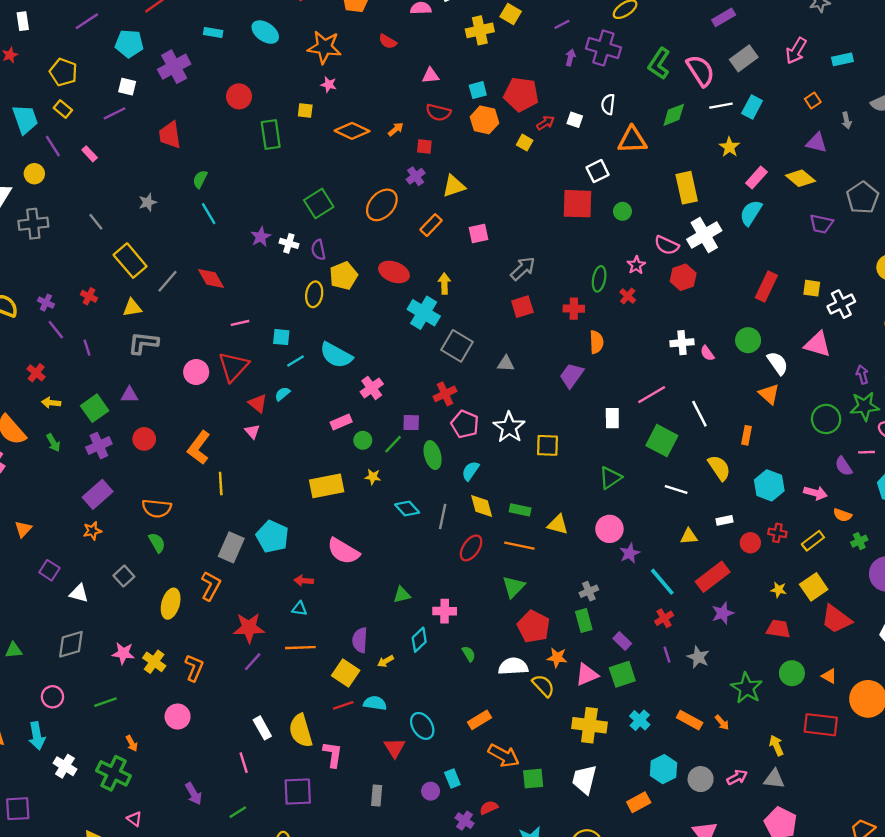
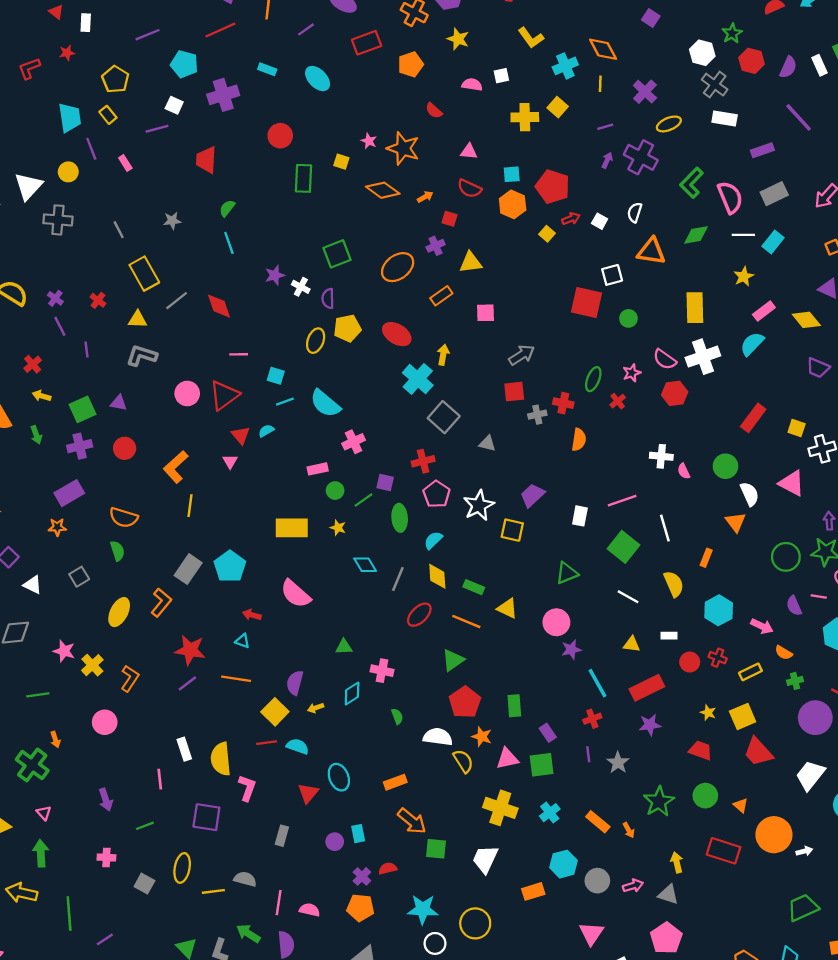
orange star: (324, 47) -> (403, 148), moved
purple trapezoid: (572, 375) -> (532, 495), moved
gray cross: (589, 591) -> (537, 415), moved

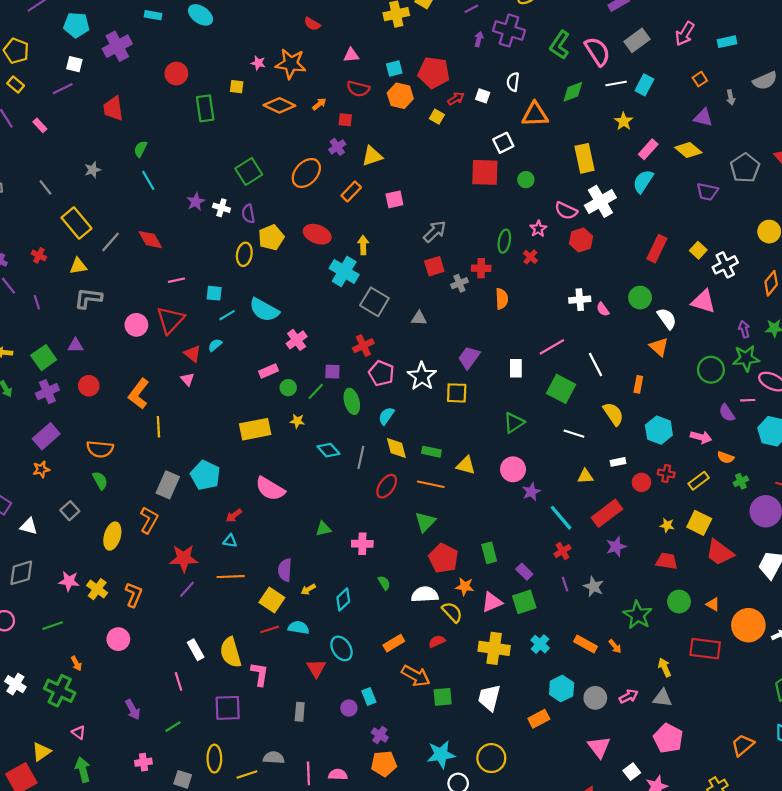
yellow square: (797, 428) -> (698, 250), turned 35
red arrow: (252, 615) -> (234, 516), turned -42
cyan diamond: (352, 693) -> (343, 600), moved
yellow square: (743, 717) -> (699, 523), turned -30
red semicircle: (388, 868) -> (437, 641), moved

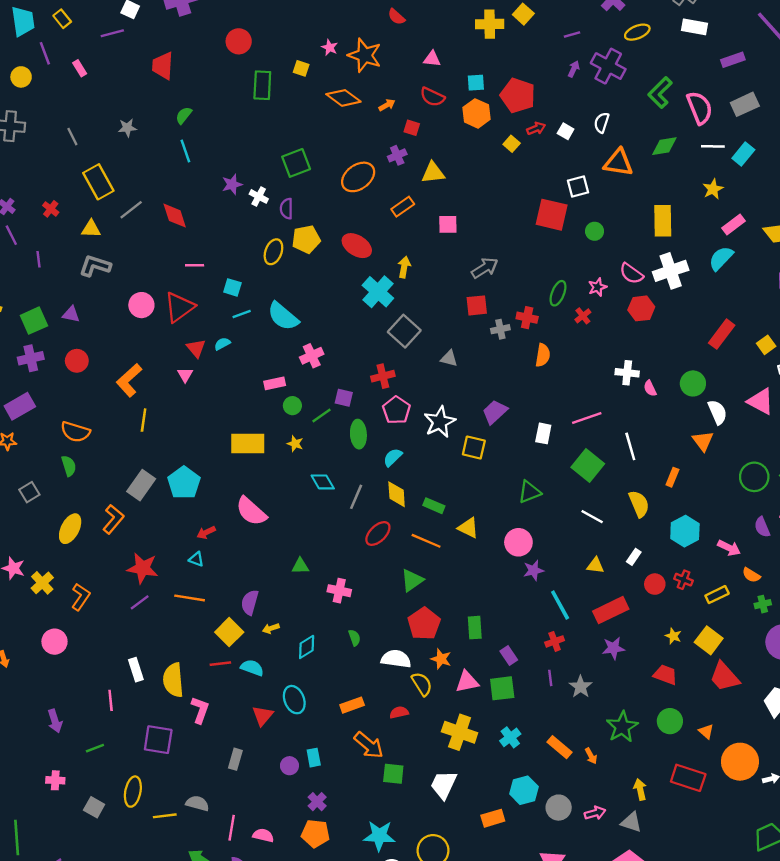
white rectangle: (618, 462) -> (634, 557), turned -56

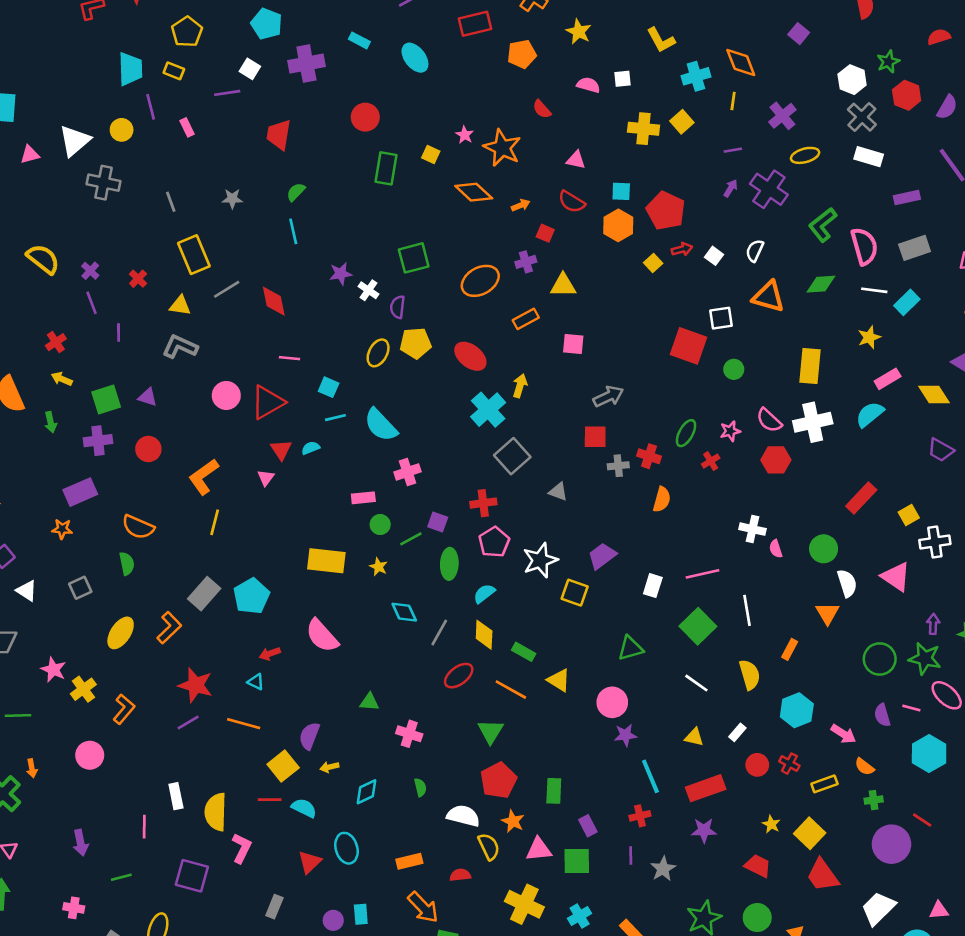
yellow rectangle: (62, 19) -> (174, 71), turned -36
green triangle: (412, 580) -> (491, 731), turned -30

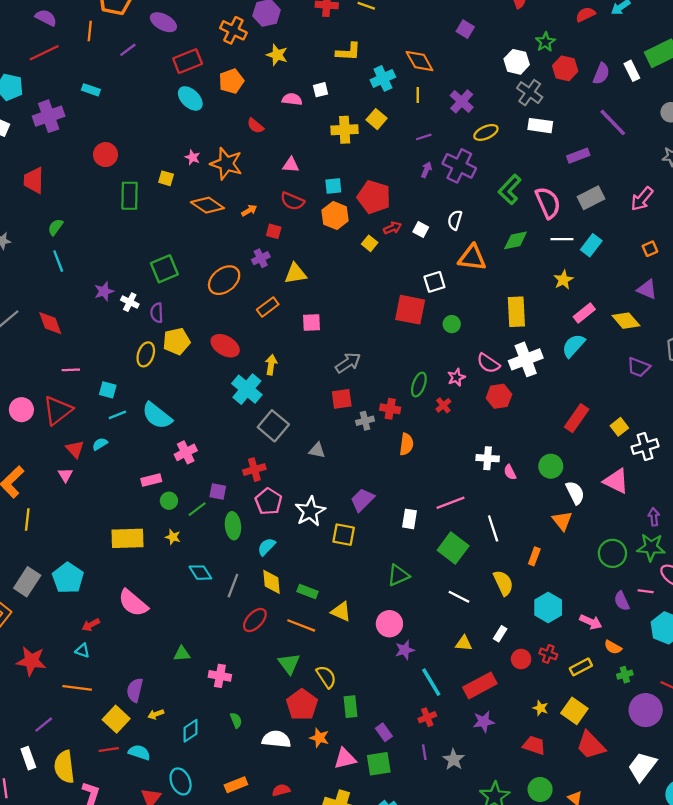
yellow L-shape: (661, 40) -> (348, 52), turned -50
cyan ellipse: (415, 58) -> (190, 98), moved
purple line: (188, 722) -> (44, 725), moved
yellow semicircle: (489, 847) -> (326, 677), moved

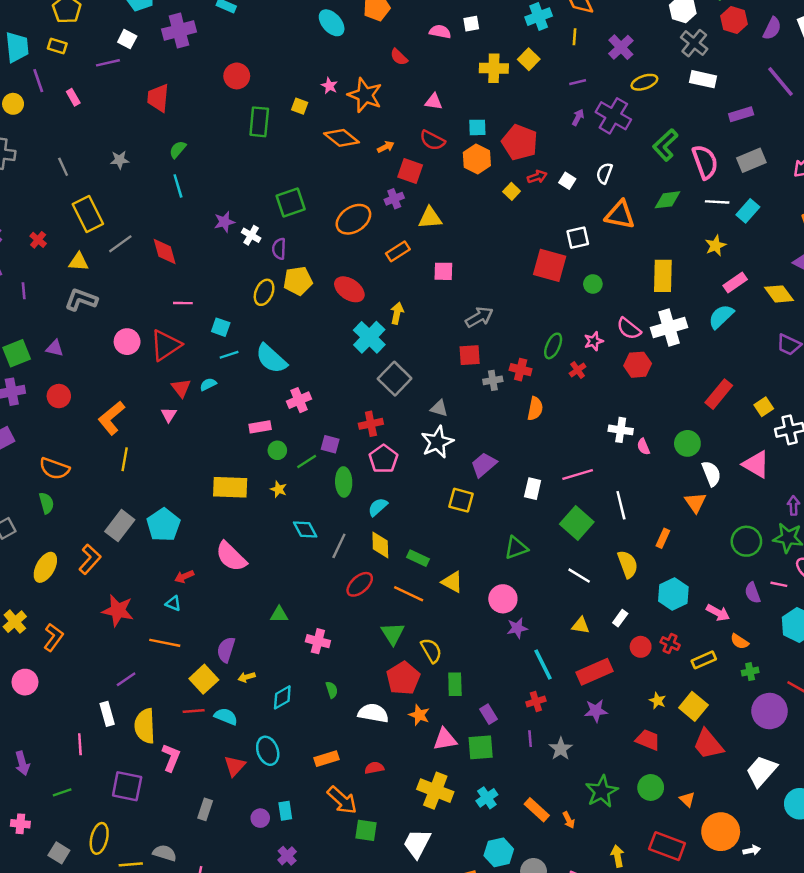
red square: (274, 231) -> (410, 171), size x1.5
white star: (310, 511) -> (437, 442), moved

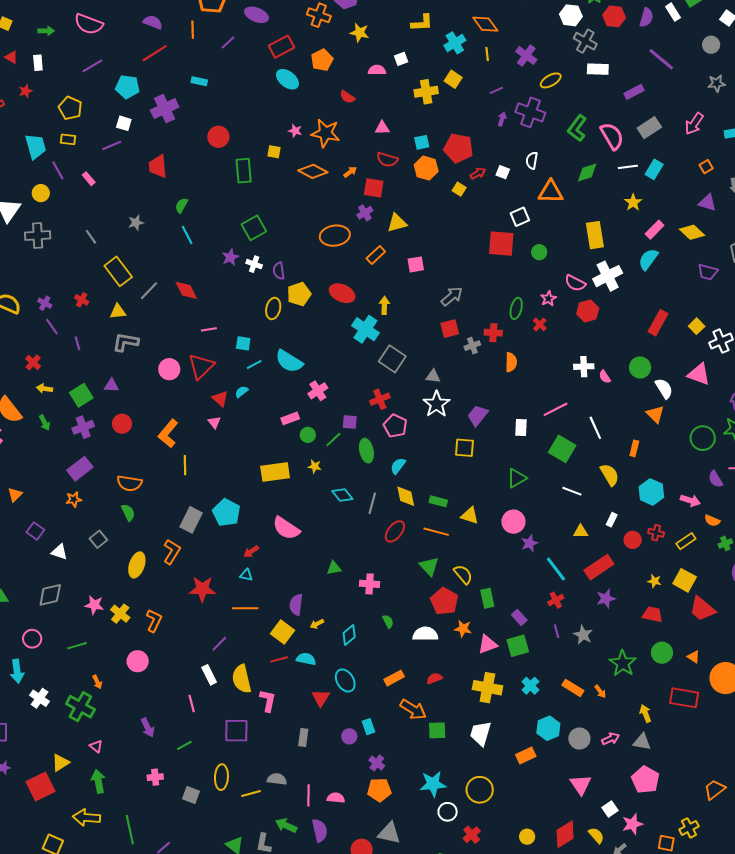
green square: (291, 202) -> (254, 228), moved
orange ellipse: (353, 219) -> (335, 236), turned 36

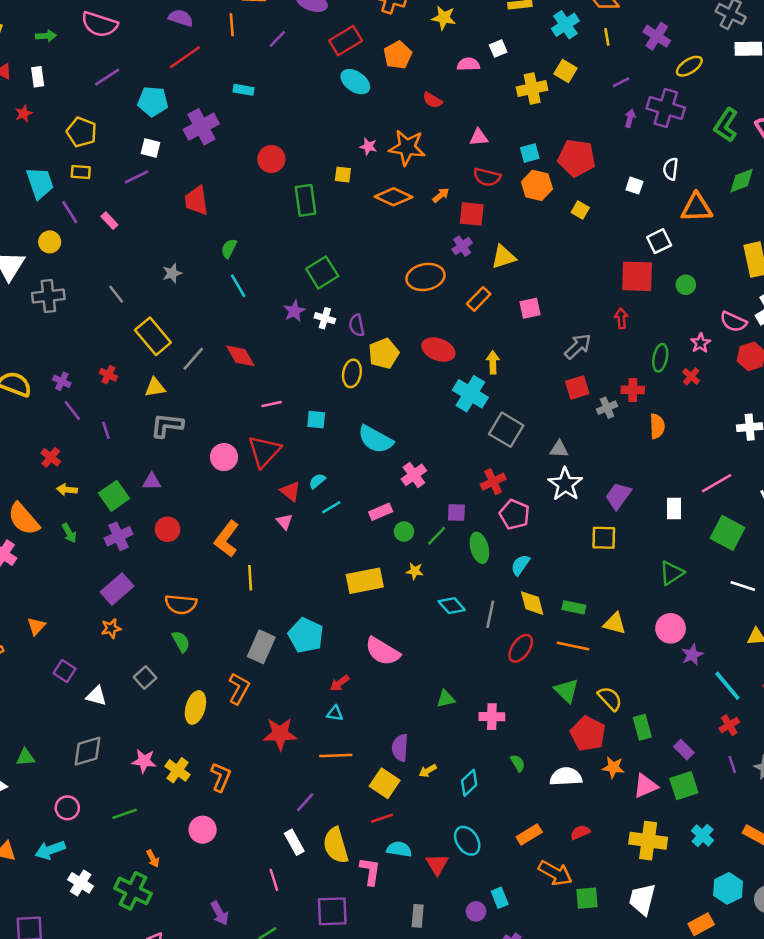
red arrow: (478, 173) -> (621, 318), moved, turned -63
cyan line: (254, 364) -> (331, 507), moved
cyan semicircle: (306, 659) -> (399, 849), moved
cyan arrow: (17, 671) -> (50, 850), turned 80

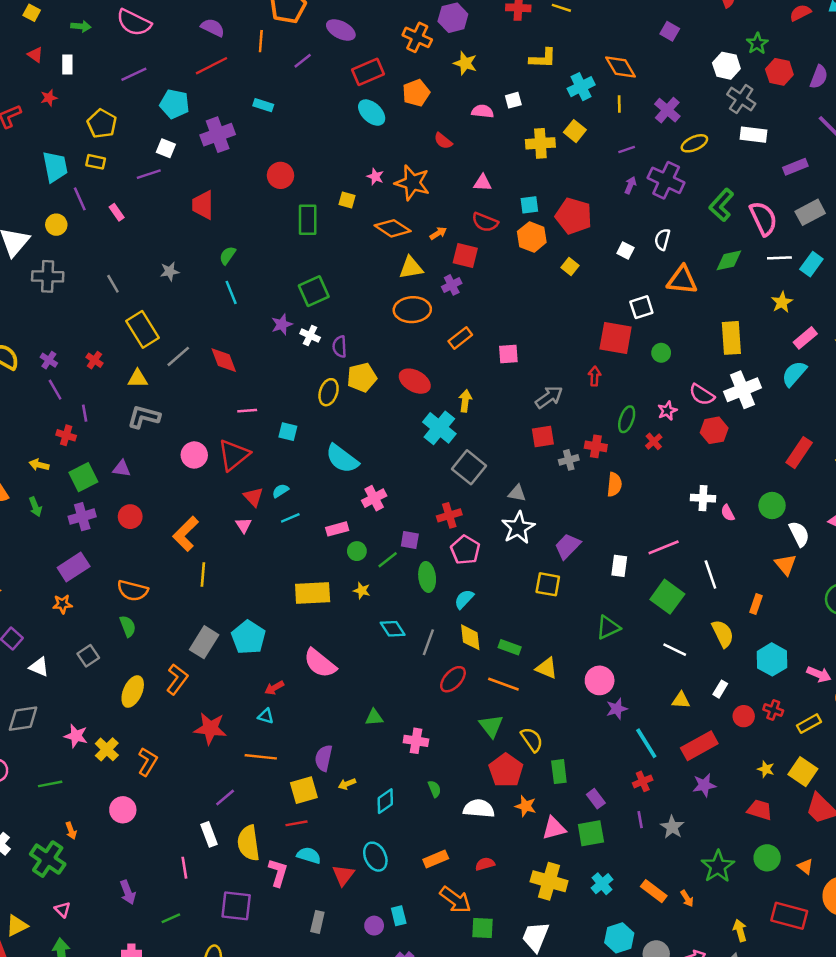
yellow triangle: (503, 257) -> (411, 268), moved
red cross: (51, 457) -> (66, 435), moved, turned -30
yellow square: (385, 783) -> (304, 790), turned 32

